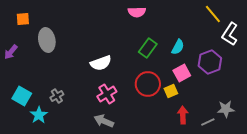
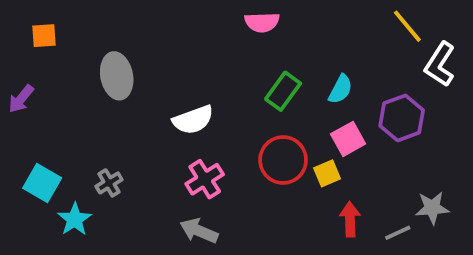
gray ellipse: (47, 40) -> (117, 76), moved

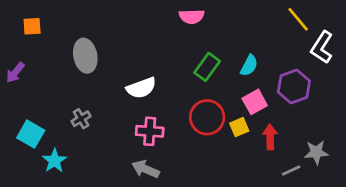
pink cross: (205, 179) -> (150, 131), turned 36
gray cross: (109, 183) -> (81, 119), moved
red arrow: (350, 219) -> (270, 137), moved

